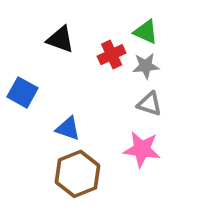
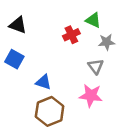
black triangle: (60, 39) -> (18, 25), moved
gray star: (146, 66) -> (107, 42), moved
gray triangle: (149, 104) -> (96, 66), turned 35

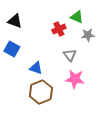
gray triangle: (96, 66) -> (70, 55), moved

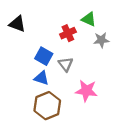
blue square: (12, 49) -> (44, 56), moved
gray triangle: (70, 55) -> (66, 64), moved

